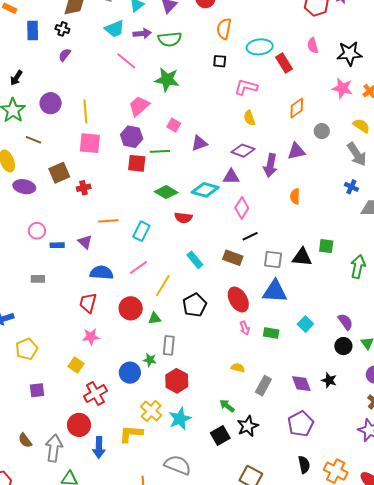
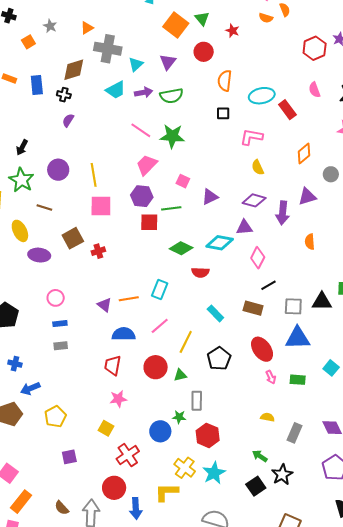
blue rectangle: (33, 30) -> (37, 85), moved
pink line: (126, 61) -> (141, 130), moved
orange line: (108, 221) -> (129, 299), moved
blue rectangle: (57, 245) -> (60, 324), moved

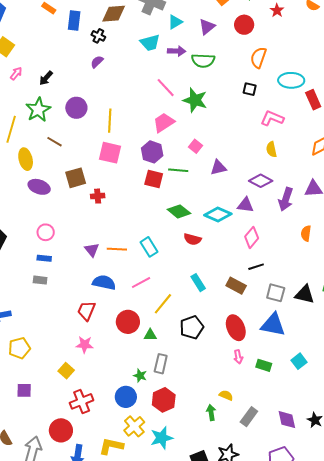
cyan rectangle: (160, 289) -> (149, 247), turned -66
blue circle: (160, 431) -> (126, 397), moved
green arrow: (260, 456) -> (211, 412), moved, turned 35

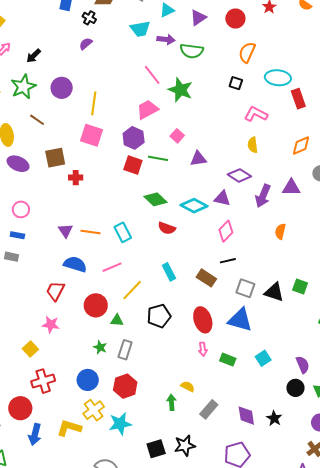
green star: (140, 376) -> (100, 347), moved

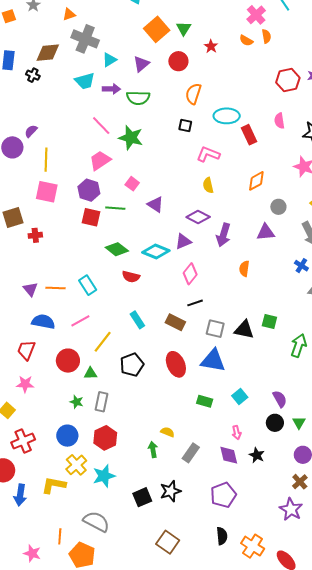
purple semicircle: (86, 44) -> (31, 131), moved
purple triangle: (198, 159) -> (155, 204), turned 48
purple triangle: (291, 188) -> (266, 232), moved
purple triangle: (222, 198) -> (183, 241), turned -30
pink arrow: (203, 349) -> (237, 432), moved

